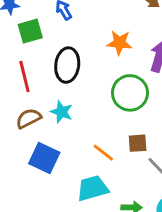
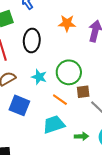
green circle: (130, 93) -> (69, 72), moved
cyan star: (62, 112) -> (39, 77), moved

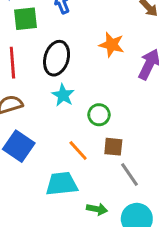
green circle: (69, 72) -> (99, 115), size x0.6
cyan star: (39, 77) -> (63, 95), moved

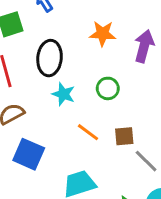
green circle: (99, 115) -> (108, 88), moved
orange line: (78, 150) -> (88, 132), moved

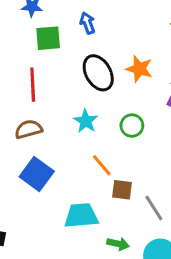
black ellipse: (50, 58) -> (98, 73), moved, turned -48
brown square: (124, 136) -> (122, 190), moved

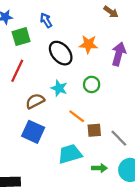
red line: (33, 85) -> (17, 71), turned 40
brown semicircle: (28, 129) -> (35, 101), moved

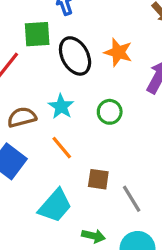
green square: (21, 37) -> (37, 34), moved
orange line: (77, 116) -> (62, 148), moved
cyan trapezoid: (70, 154) -> (55, 206), turned 135

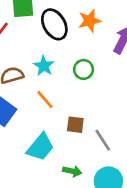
orange star: (118, 52) -> (90, 21), turned -30

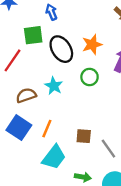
green circle: (84, 69) -> (90, 77), moved
orange line: (45, 99) -> (47, 129), moved, turned 66

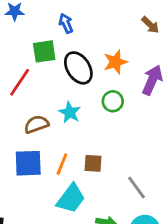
blue square: (19, 128) -> (28, 163), turned -35
brown square: (84, 136) -> (93, 163), moved

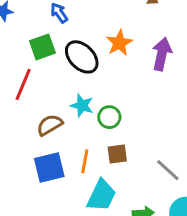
green circle: (113, 101) -> (109, 117), moved

